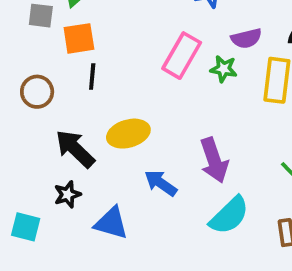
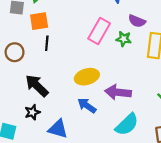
purple semicircle: (246, 38) -> (137, 21), turned 36
yellow ellipse: (128, 134) -> (87, 77), moved
purple arrow: (214, 160) -> (118, 92), turned 115

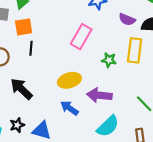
purple semicircle: (137, 21) -> (127, 19), moved
green star: (124, 39) -> (109, 60), moved
black star: (32, 112) -> (17, 125), moved

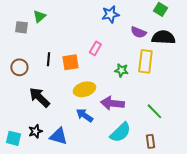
orange square: (24, 27) -> (70, 62), moved
pink rectangle: (81, 37) -> (95, 48), size x0.6

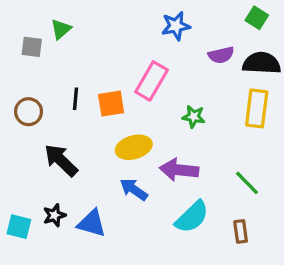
purple semicircle: (138, 32) -> (221, 55), turned -35
pink rectangle: (95, 48) -> (152, 81), size x1.6
yellow rectangle: (145, 61) -> (257, 108), moved

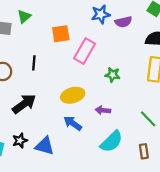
purple semicircle: (221, 55) -> (123, 22), moved
orange square: (111, 104) -> (61, 34), moved
black arrow: (61, 160) -> (24, 104), turned 100
purple arrow: (179, 170) -> (103, 110), size x0.6

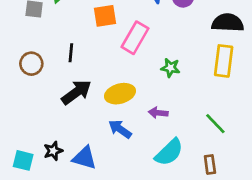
black arrow: (24, 104) -> (76, 92), moved

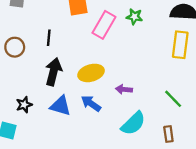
green star: (170, 68) -> (134, 17), moved
black arrow: (76, 92) -> (53, 72), turned -40
black star: (53, 151) -> (24, 105), moved
blue triangle: (85, 158) -> (60, 106), moved

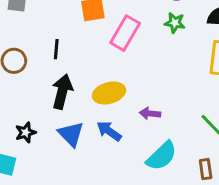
green star: (134, 17) -> (175, 23), moved
blue triangle: (60, 106) -> (71, 134), turned 30

